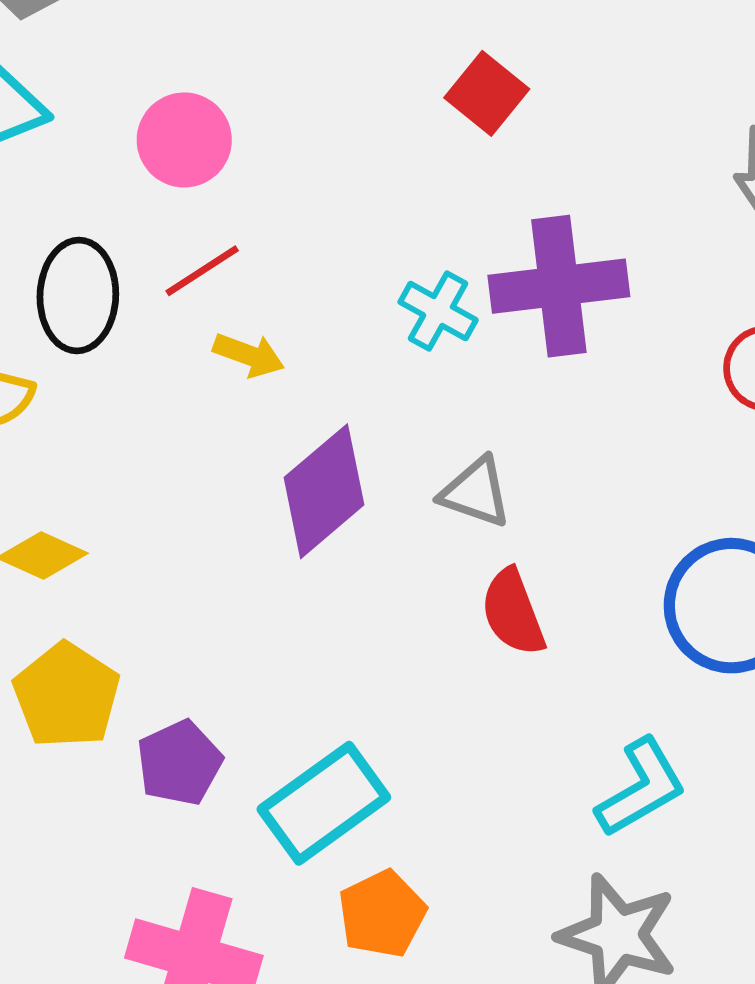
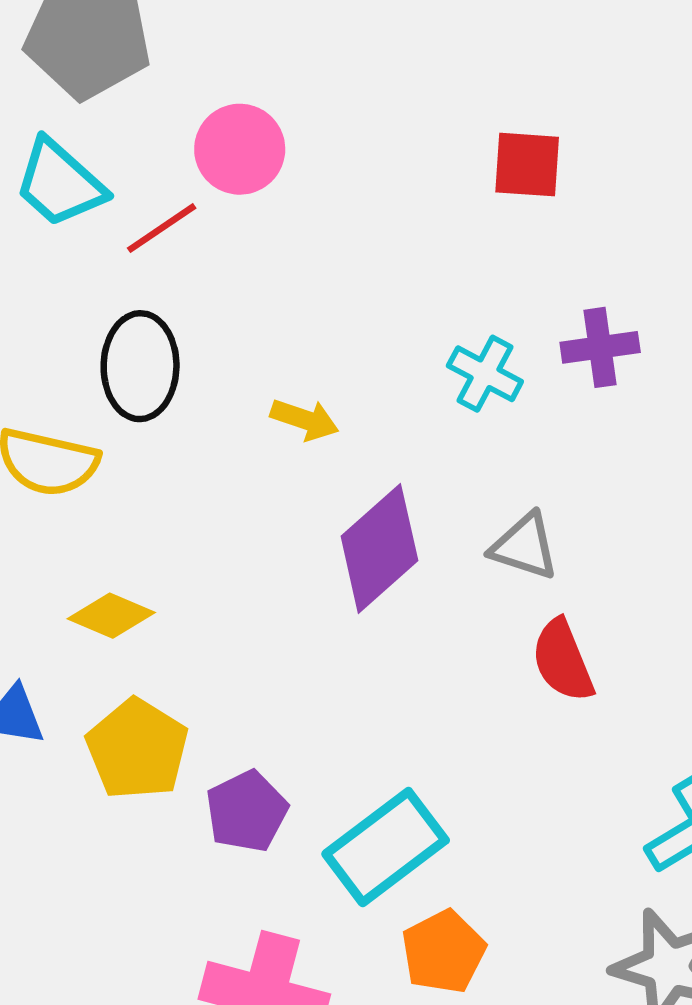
red square: (487, 93) -> (527, 165), turned -34
pink circle: (184, 140) -> (240, 149), moved
red line: (202, 271) -> (162, 228), moved
purple cross: (559, 286) -> (600, 347), size x0.6

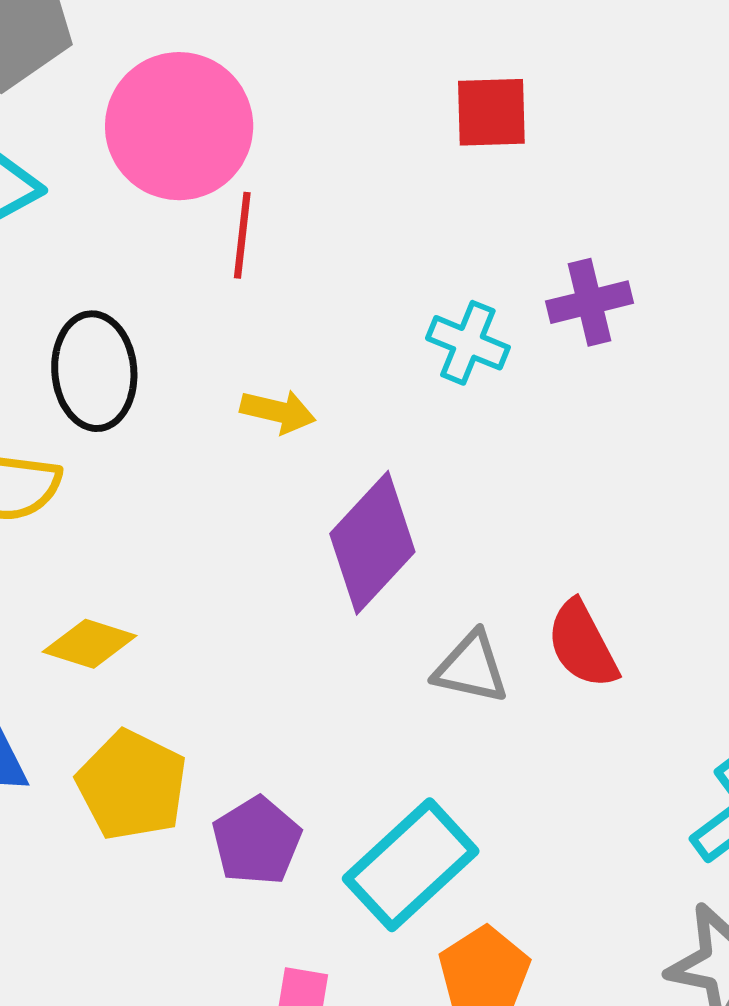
pink circle: (240, 149) -> (179, 126), size x1.5
red line: (162, 228) -> (242, 235), moved, turned -44
gray triangle: (524, 546) -> (471, 668), moved

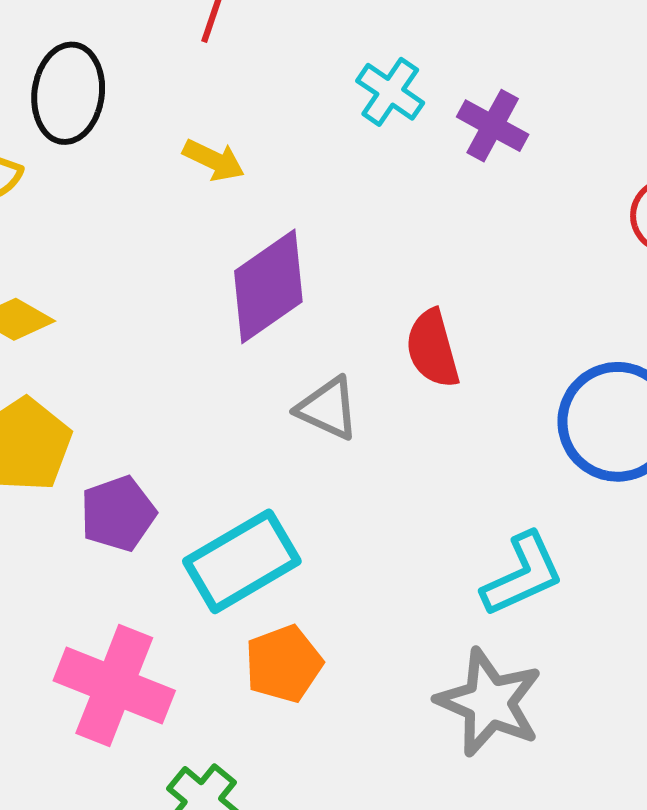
purple cross: (589, 302) -> (493, 126), turned 30
cyan cross: (468, 343) -> (390, 92), moved
red semicircle: (582, 644) -> (433, 349), moved

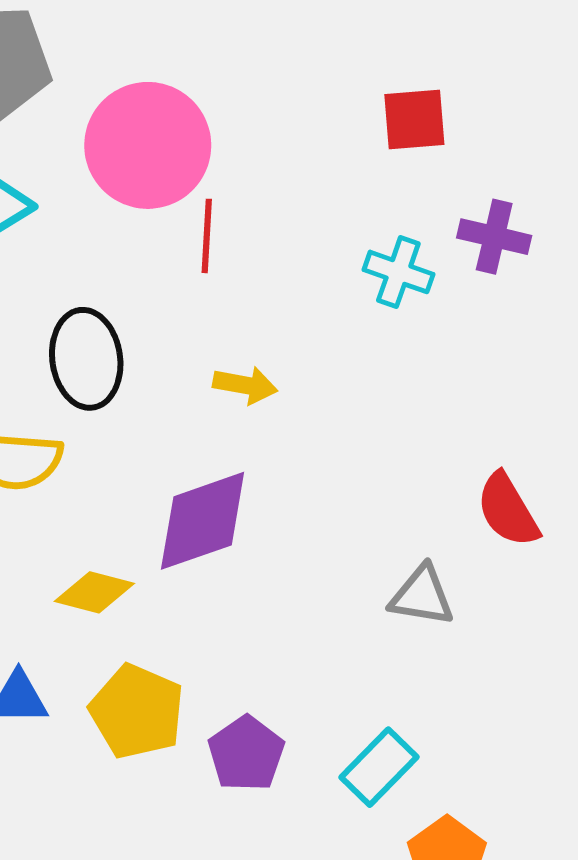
purple cross: (493, 126) -> (494, 237), moved
purple diamond: (268, 286) -> (203, 521), moved, turned 31
cyan rectangle: (242, 561) -> (379, 767), size x0.7

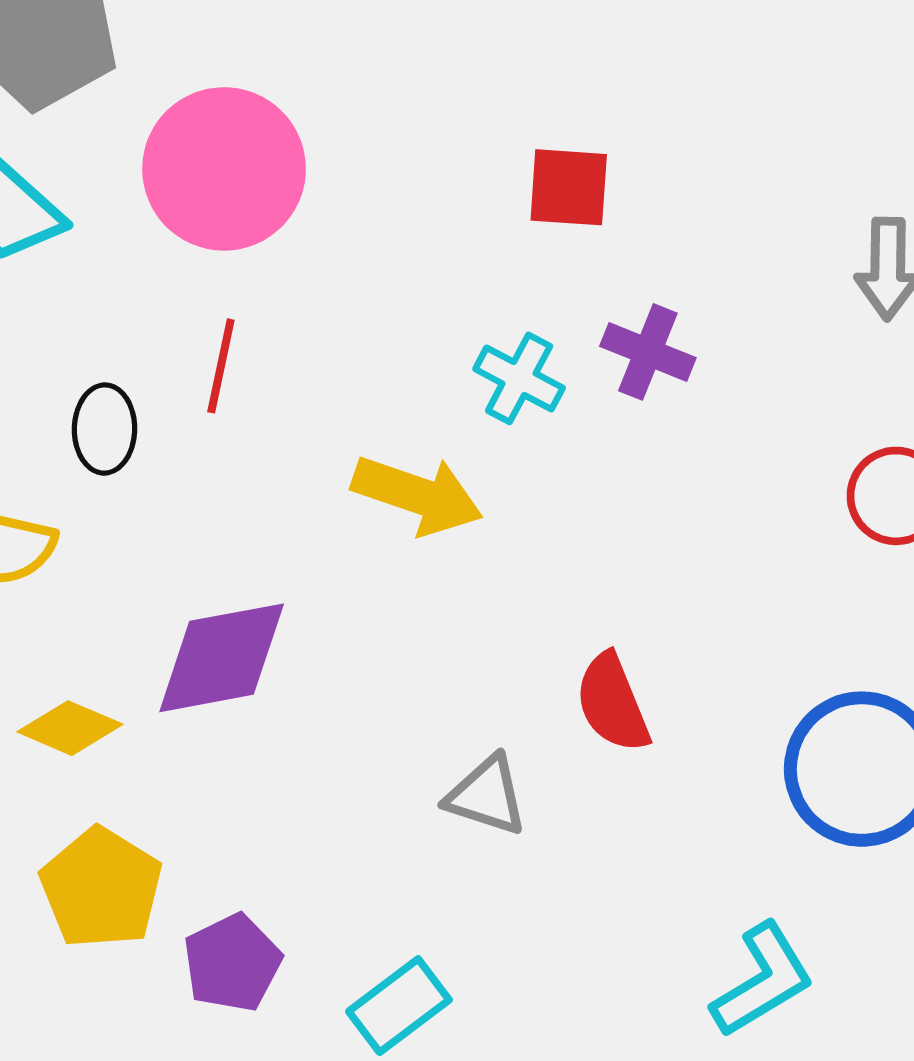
red line: (207, 236) -> (221, 366), moved
black ellipse: (86, 359) -> (105, 429), size x0.7
yellow arrow: (245, 385) -> (417, 495), moved, size x1.6

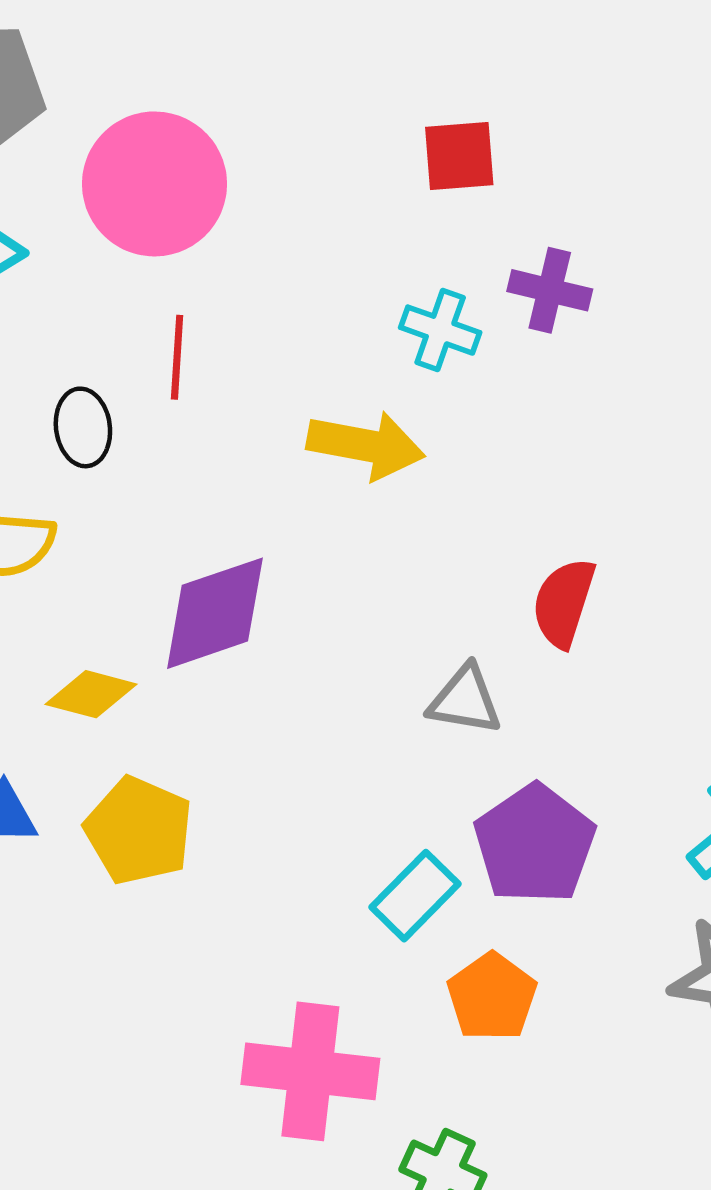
red semicircle: (613, 703) -> (564, 603), turned 48
purple pentagon: (232, 963) -> (535, 844), moved, size x1.4

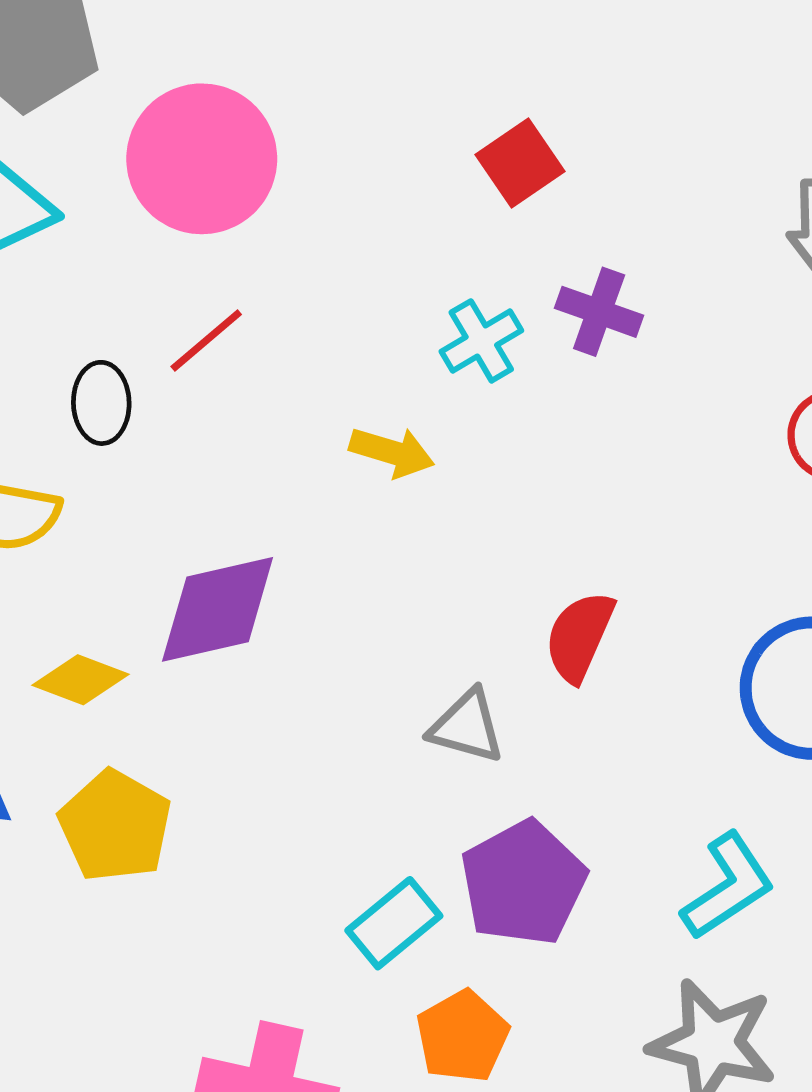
red square: (459, 156) -> (520, 163), turned -36
cyan cross: (440, 330) -> (481, 341), turned 34
red line: (177, 357) -> (206, 341), turned 40
yellow arrow: (366, 445) -> (392, 452), size x0.7

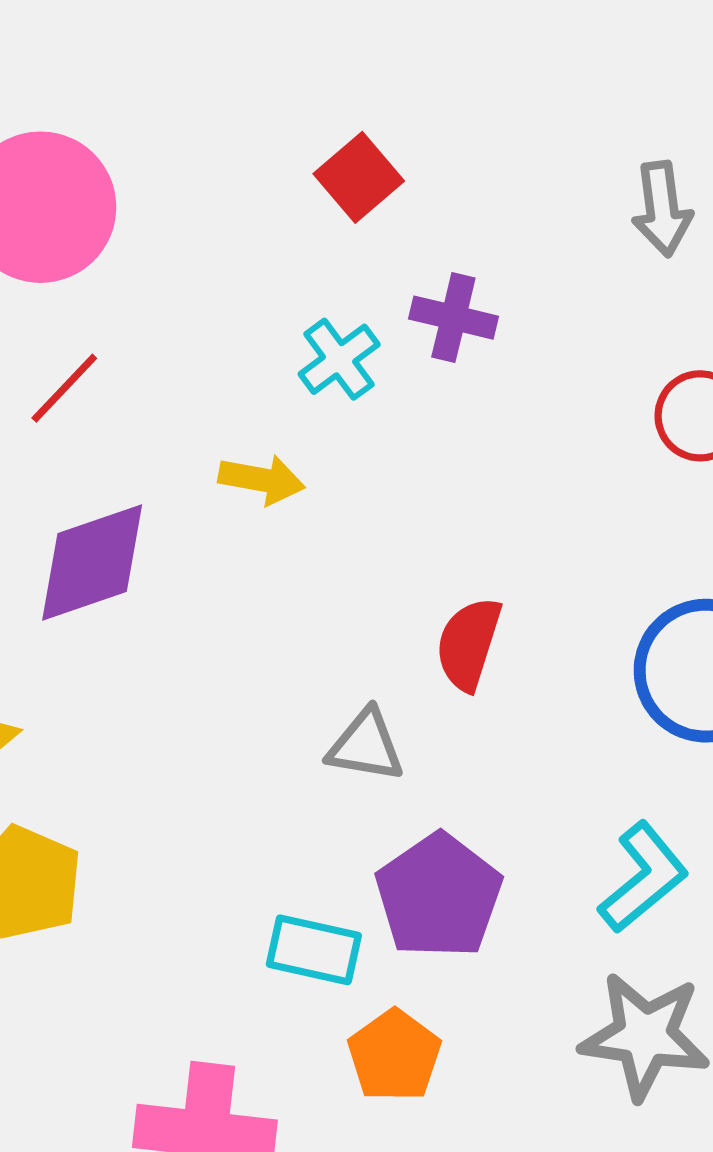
purple diamond: (218, 609) -> (92, 562), moved
cyan rectangle: (394, 923) -> (314, 950), turned 58

